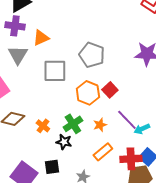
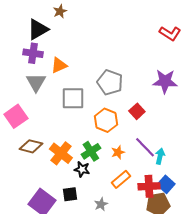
red square: (110, 90) -> (137, 111), moved
orange cross: (43, 126) -> (61, 153), size x1.6
cyan arrow: (142, 129) -> (160, 156), turned 126

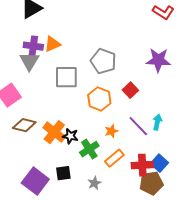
purple cross: (33, 53) -> (33, 46), moved
green cross: (91, 151) -> (89, 149), moved
cyan arrow: (160, 156) -> (157, 122), moved
black star: (82, 169) -> (70, 136), moved

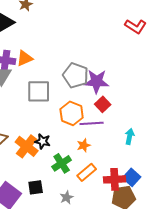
purple star: (158, 60) -> (97, 81), moved
purple line: (138, 126) -> (92, 123), moved, turned -50
black star: (70, 136) -> (43, 141), moved

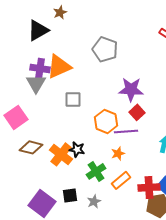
orange triangle: (25, 58) -> (59, 66), size x1.5
gray pentagon: (76, 75) -> (105, 49), moved
gray square: (39, 91) -> (73, 99), size x0.7
gray star: (67, 197) -> (94, 201), moved

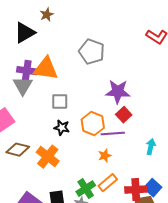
orange triangle: (59, 66) -> (46, 69), turned 32
black star: (77, 149) -> (62, 128), moved
green cross: (96, 171) -> (86, 189), moved

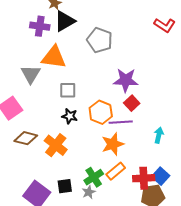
black triangle: (25, 33) -> (65, 21), moved
purple cross: (27, 71) -> (40, 26), moved
orange star: (105, 156) -> (113, 144), size x1.6

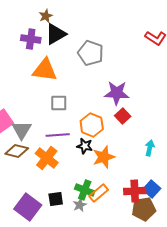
gray triangle: (31, 74) -> (22, 130), moved
black star: (70, 116) -> (85, 146), moved
purple line: (121, 122) -> (58, 135), moved
orange rectangle: (116, 171) -> (99, 193), moved
green cross: (94, 177) -> (85, 190), turned -36

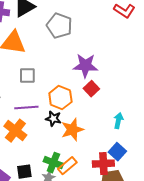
blue square: (152, 189) -> (117, 152), moved

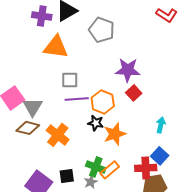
purple line: (26, 108) -> (77, 99), moved

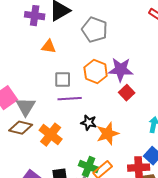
orange triangle: (56, 47) -> (49, 47), size x0.6
orange hexagon: (103, 102) -> (96, 72), moved

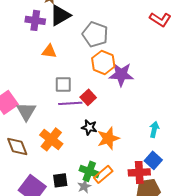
orange hexagon: (96, 72) -> (103, 62), moved
red square: (127, 93) -> (88, 97), moved
brown diamond: (21, 128) -> (17, 146), moved, turned 55

